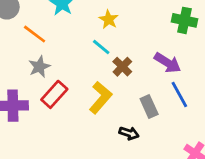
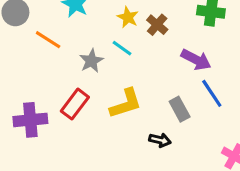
gray star: (39, 67) -> (91, 61), moved
brown cross: (122, 67) -> (157, 25), moved
yellow L-shape: (100, 98) -> (126, 104), turned 36

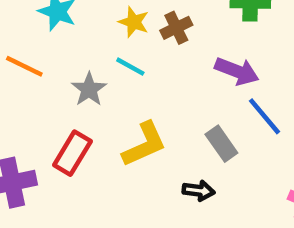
brown cross: (157, 25) -> (176, 28), turned 30

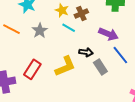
cyan line: (130, 67) -> (69, 28), moved
gray star: (89, 89) -> (40, 31), moved
black arrow: (199, 191) -> (86, 52), moved

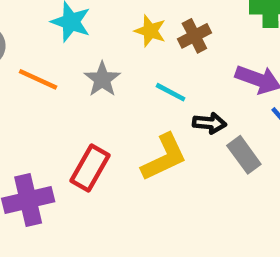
cyan line: (69, 28) -> (171, 92), moved

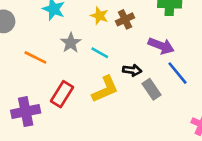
orange line: (38, 79) -> (35, 57), moved
cyan line: (171, 92) -> (100, 53), moved

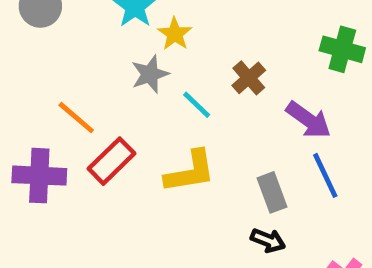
yellow star: (99, 16) -> (175, 34), moved
brown cross: (125, 19) -> (249, 78), moved, turned -30
orange line: (35, 57) -> (76, 118), moved
black arrow: (132, 70) -> (268, 240), moved

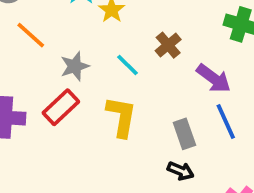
gray star: (150, 74) -> (75, 66), moved
orange line: (76, 118) -> (31, 35), moved
yellow L-shape: (190, 172) -> (121, 117), turned -72

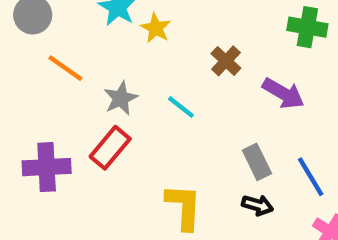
cyan line: (127, 65) -> (181, 107), moved
yellow L-shape: (121, 117) -> (184, 207), moved
blue line: (226, 122) -> (311, 177), moved

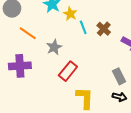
cyan line: (181, 107) -> (83, 27), moved, turned 32
red rectangle: (110, 148) -> (68, 71), moved
purple cross: (47, 167) -> (20, 66), moved

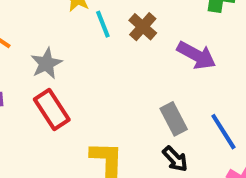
red rectangle: (68, 71) -> (52, 109), moved, turned -72
black arrow: (120, 97) -> (175, 159), turned 32

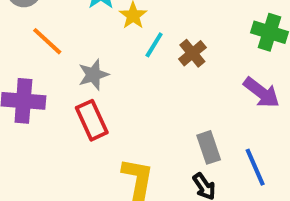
cyan line: (103, 24) -> (154, 45), turned 44
purple arrow: (196, 55) -> (262, 93), moved

